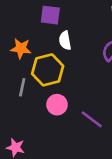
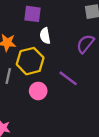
purple line: (92, 119) -> (68, 78), moved

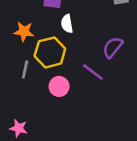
purple semicircle: (85, 44) -> (113, 47), moved

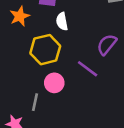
orange star: (24, 32) -> (20, 16), moved, turned -30
gray line: (25, 69) -> (35, 102), moved

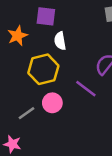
gray line: (35, 102) -> (27, 113), moved, turned 42

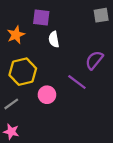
yellow hexagon: (43, 69) -> (23, 72), moved
gray line: (27, 113) -> (11, 104), moved

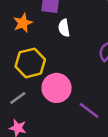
purple line: (77, 82) -> (89, 110), moved
pink circle: (47, 95) -> (57, 88), size x1.5

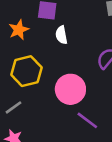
pink circle: (57, 88) -> (70, 89), moved

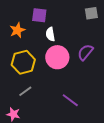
pink circle: (70, 89) -> (57, 57), moved
gray line: (14, 107) -> (25, 91), moved

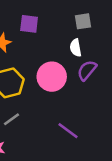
gray square: (91, 13) -> (83, 21), moved
white semicircle: (50, 34) -> (76, 48), moved

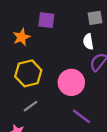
pink circle: (52, 77) -> (71, 82), moved

